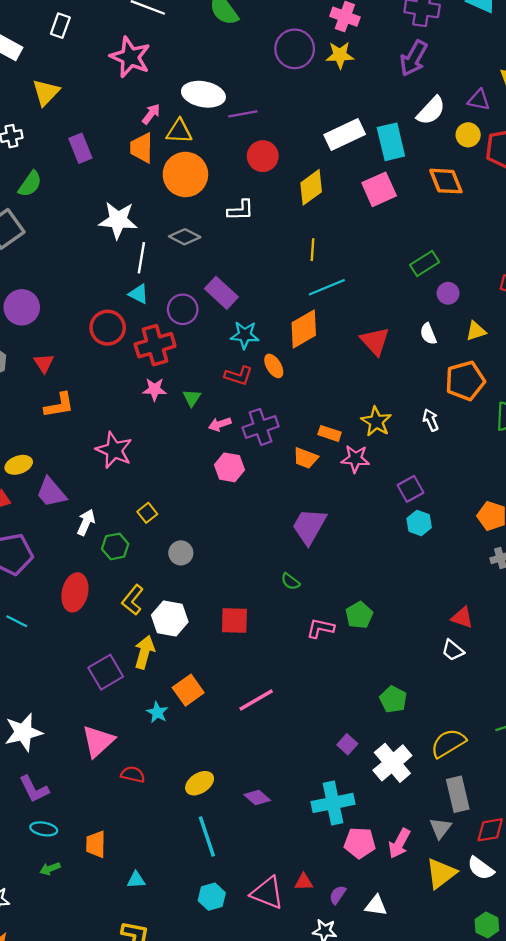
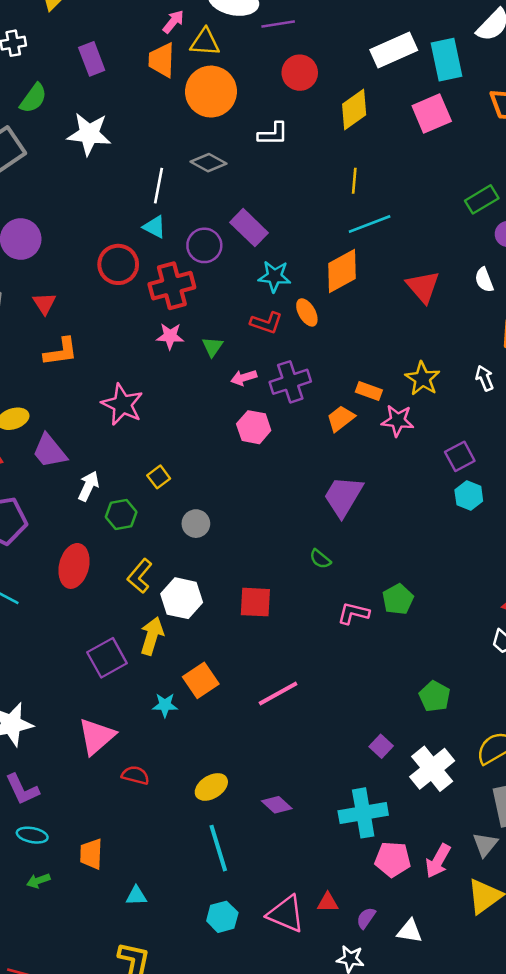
white star: (118, 220) -> (89, 134), moved
orange trapezoid: (305, 458) -> (341, 419), turned 120
cyan star: (157, 712) -> (165, 705), turned -30

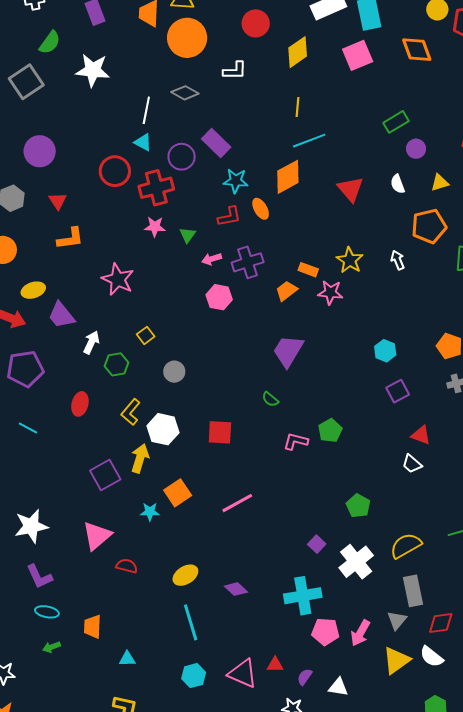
red L-shape: (266, 323) -> (229, 217), turned -30
purple square: (460, 456) -> (398, 391), moved
red ellipse: (74, 566) -> (80, 404), size x0.7

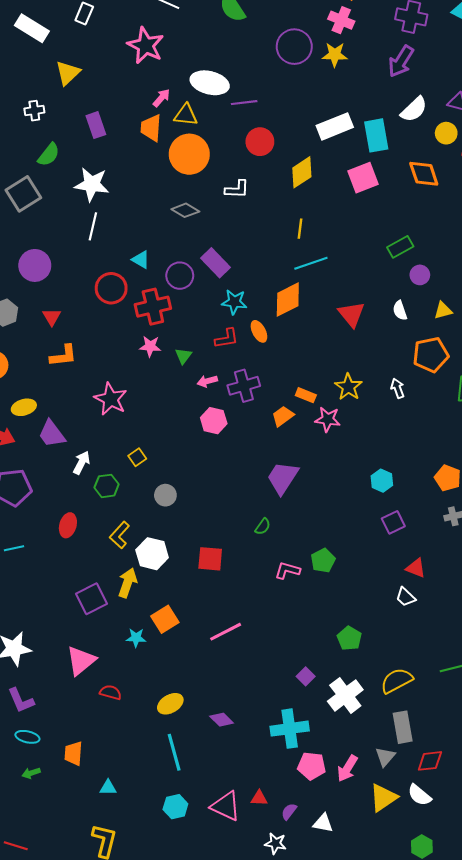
white line: (146, 110) -> (93, 226), moved
green semicircle: (270, 399) -> (263, 527), turned -96
cyan line: (28, 428) -> (14, 548), turned -42

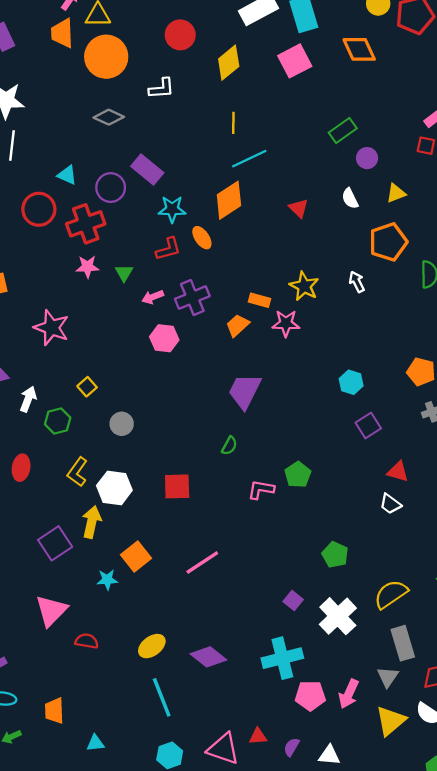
red triangle: (351, 314) -> (299, 208), size x0.7
purple diamond: (222, 720) -> (208, 657), size x1.4

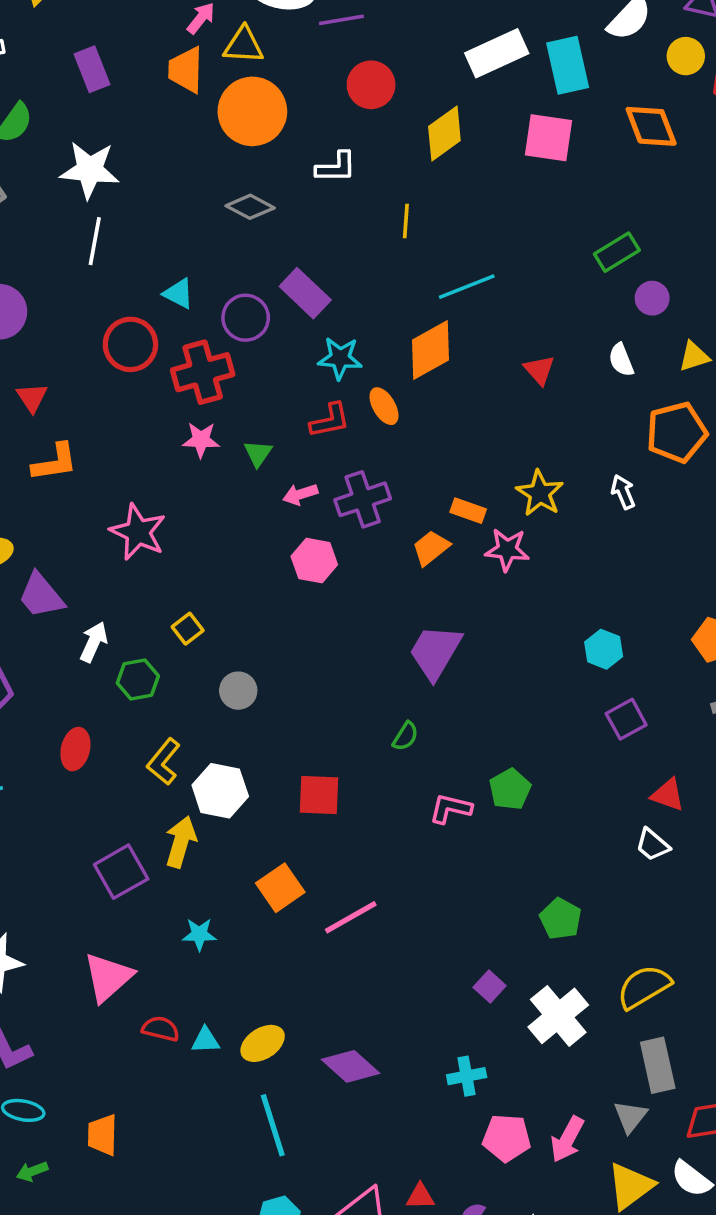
pink square: (295, 61) -> (548, 138), turned 32
yellow line: (233, 123) -> (406, 221), moved
orange square: (136, 556) -> (280, 888), moved
cyan cross: (282, 658) -> (467, 1076), size x0.6
cyan triangle: (95, 743) -> (205, 1040), moved

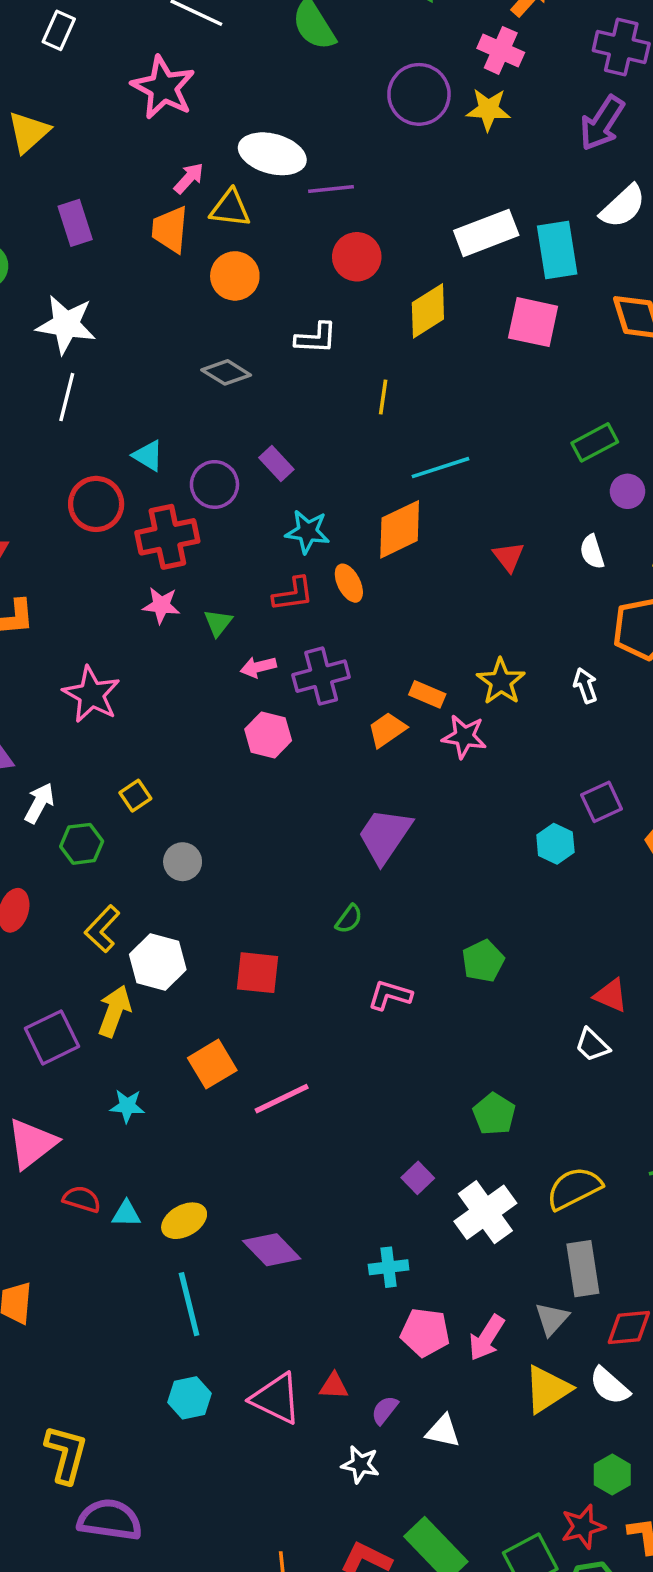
orange circle: (252, 111) -> (235, 276), size x0.7
purple rectangle: (305, 293) -> (276, 464), size x0.7
purple square: (626, 719) -> (602, 802), moved
green pentagon: (510, 789) -> (483, 961), moved

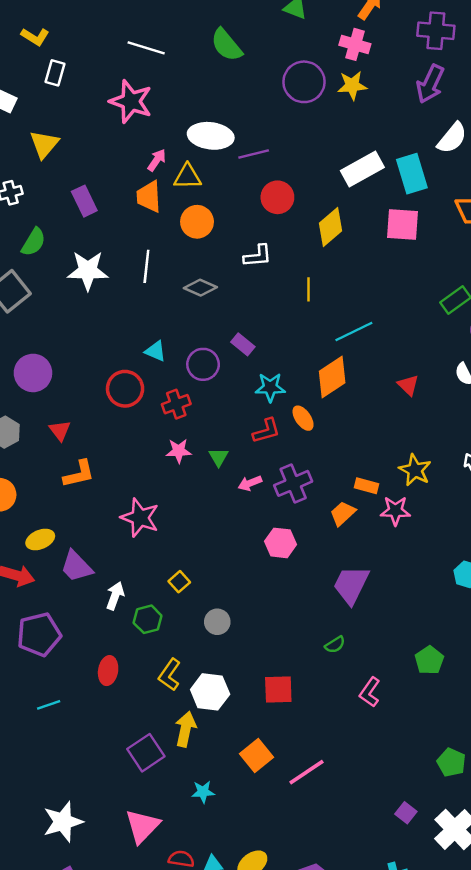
white line: (67, 397) -> (146, 266), moved
red cross: (167, 537) -> (176, 404), size x0.7
pink hexagon: (268, 735) -> (281, 543), moved
green semicircle: (349, 919) -> (335, 645), turned 30
pink L-shape: (390, 995) -> (370, 692), turned -64

